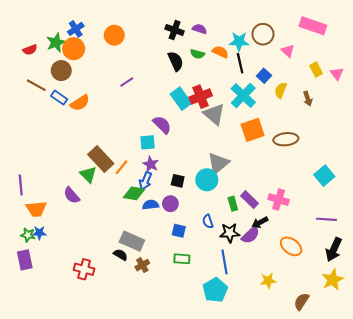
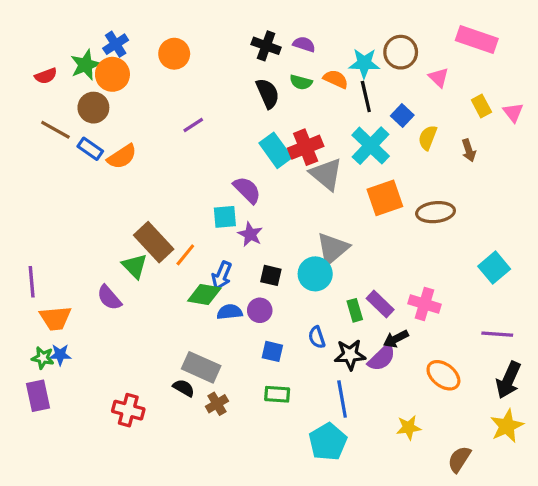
purple star: (151, 164) -> (250, 234), moved

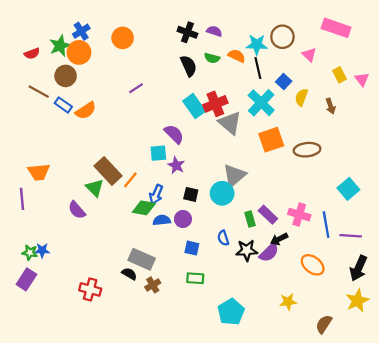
orange trapezoid: (55, 318) -> (39, 172), moved
purple rectangle: (38, 396) -> (26, 279), turned 45
blue line: (342, 399) -> (326, 225), moved

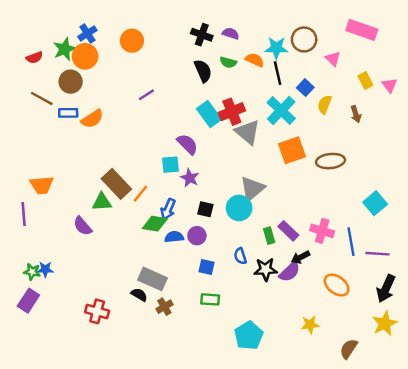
blue rectangle: (63, 105) -> (68, 113), turned -36
green triangle: (95, 188) -> (102, 202), turned -48

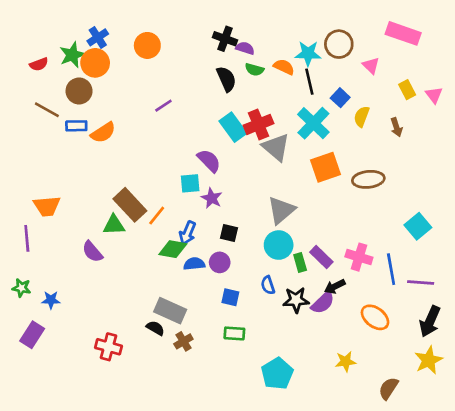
purple semicircle: (231, 33) -> (245, 48), moved
cyan circle: (239, 208) -> (279, 245), moved
green star: (32, 272) -> (21, 288), moved

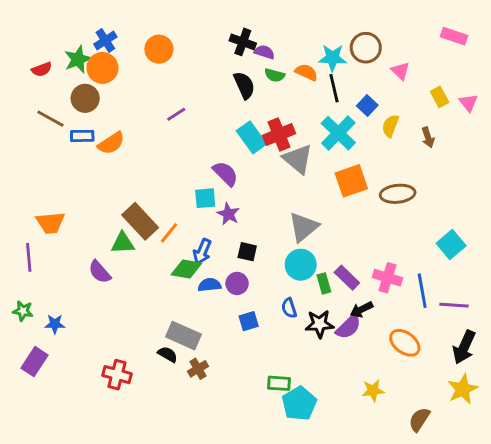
pink rectangle: (403, 33) -> (454, 36), moved, size x0.7
blue square: (230, 297) -> (249, 321), turned -30
green rectangle: (234, 333) -> (279, 383), moved

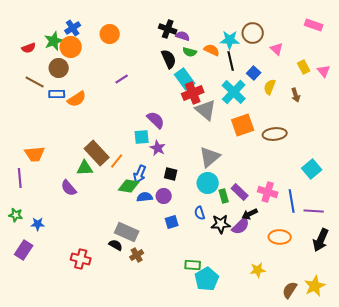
cyan rectangle: (251, 137) -> (185, 79), moved
orange ellipse: (405, 343) -> (280, 237), turned -35
yellow star: (463, 389) -> (315, 286), moved

